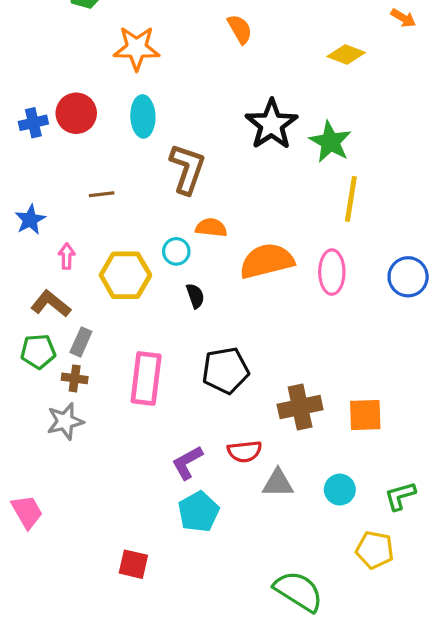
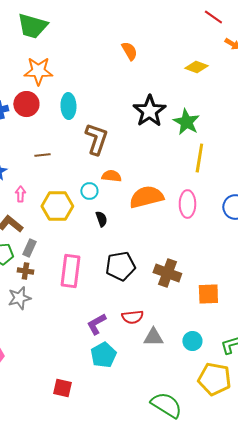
orange star: (137, 48) -> (38, 71), moved
brown cross: (300, 407) -> (167, 273), moved, turned 32
yellow pentagon: (375, 550) -> (214, 379), size x1.4

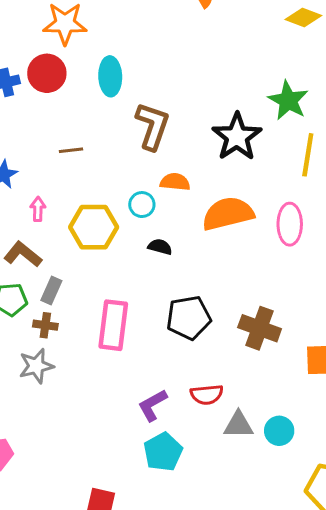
black star: (149, 111) -> (237, 137), moved
black semicircle: (101, 219) -> (160, 247), turned -56
cyan circle: (192, 341) -> (279, 431), moved

